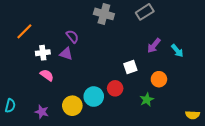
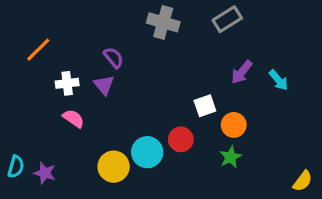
purple triangle: (66, 54) -> (104, 85), turned 32
orange circle: (159, 79) -> (234, 125), moved
purple star: (42, 112) -> (45, 173), moved
yellow semicircle: (193, 115) -> (303, 181), turned -56

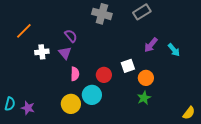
pink semicircle: (74, 119) -> (75, 74), moved, turned 56
red circle: (181, 139) -> (104, 75), moved

